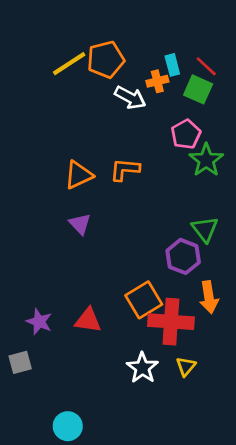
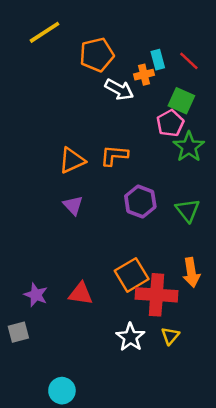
yellow line: (69, 64) -> (45, 32), moved
green square: (198, 89) -> (181, 101), moved
purple hexagon: (183, 256) -> (140, 202), moved

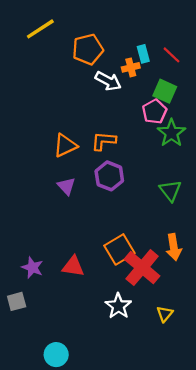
purple hexagon: (140, 202) -> (109, 176), moved
red cross: (156, 295) -> (142, 268), turned 36
yellow triangle: (170, 336) -> (165, 314), moved

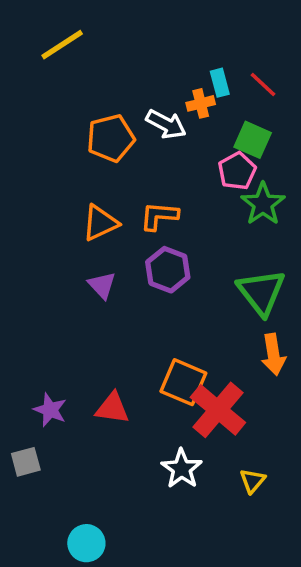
orange pentagon: (88, 49) -> (111, 138), moved
green triangle: (170, 191) -> (261, 292), size x1.4
orange arrow: (174, 247) -> (273, 354), moved
orange square: (119, 249) -> (183, 382), turned -36

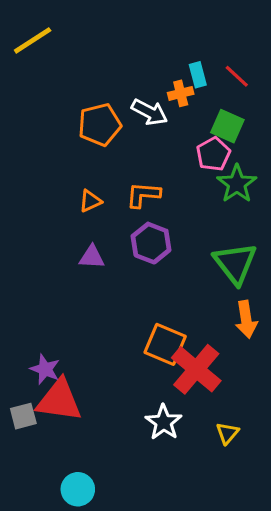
yellow line: (62, 45) -> (33, 40), moved
orange triangle: (100, 223) -> (90, 201), size x0.7
purple triangle: (102, 285) -> (92, 257), turned -44
red triangle: (112, 408) -> (59, 400), moved, size x1.5

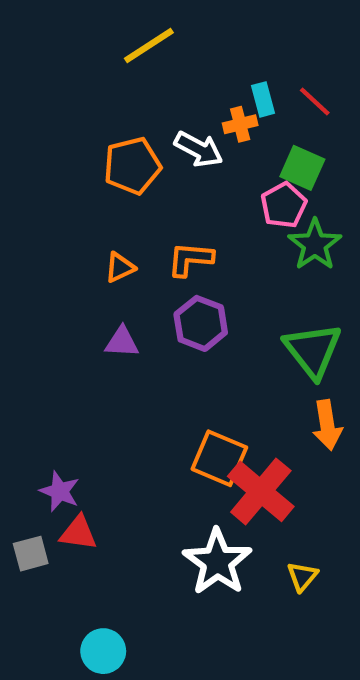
yellow line: (33, 40) -> (149, 46), moved
red triangle: (59, 400) -> (78, 533), size x0.6
white star: (164, 422) -> (217, 562), size x1.4

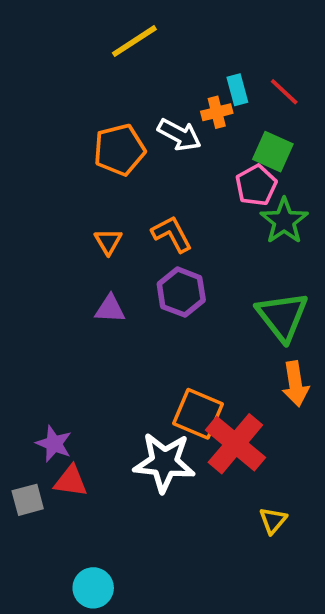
orange L-shape: (190, 259) -> (172, 234), turned 57
orange triangle: (120, 267) -> (108, 241), turned -36
white star: (217, 562) -> (164, 462), moved, turned -30

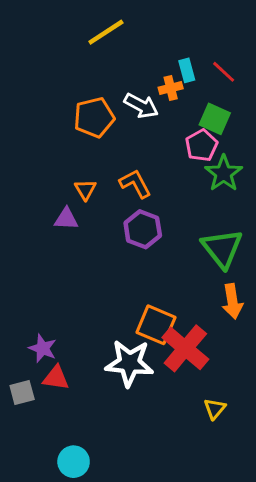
purple triangle: (110, 309) -> (66, 219), moved

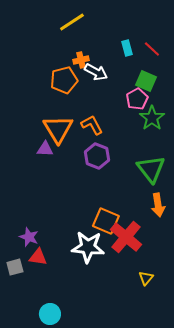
orange cross: (171, 88) -> (81, 60), moved
orange triangle: (85, 190) -> (58, 129), size x2.0

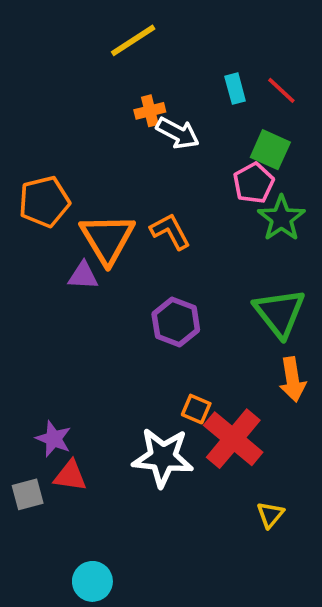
orange pentagon: (64, 80) -> (44, 202), moved
purple hexagon: (97, 156) -> (176, 322), moved
orange square: (106, 221) -> (196, 409), size x0.6

